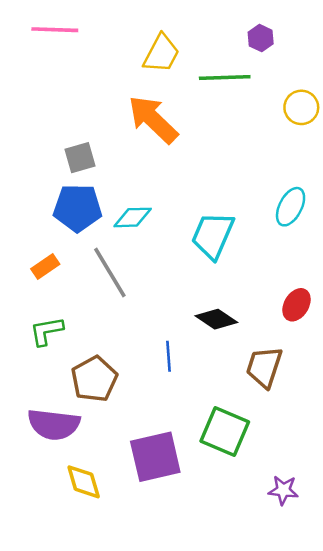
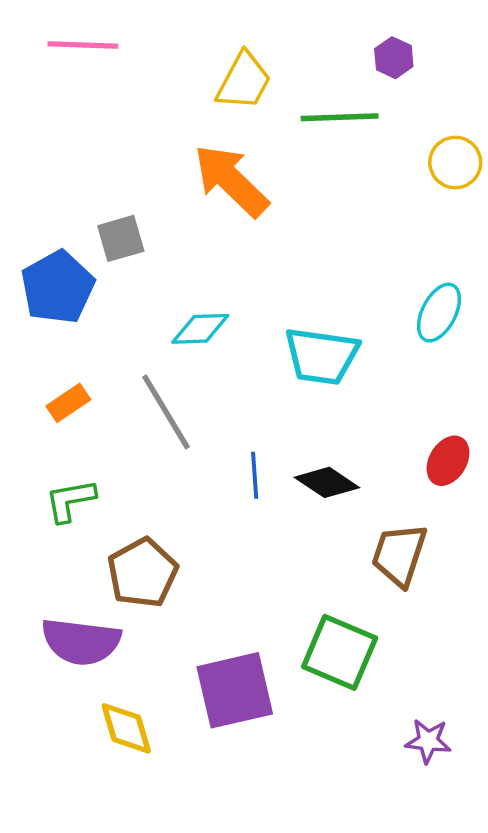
blue pentagon: (78, 208) -> (58, 287), moved, turned -30
cyan trapezoid: (213, 235) -> (321, 356), turned -105
blue line: (169, 356) -> (255, 475), moved

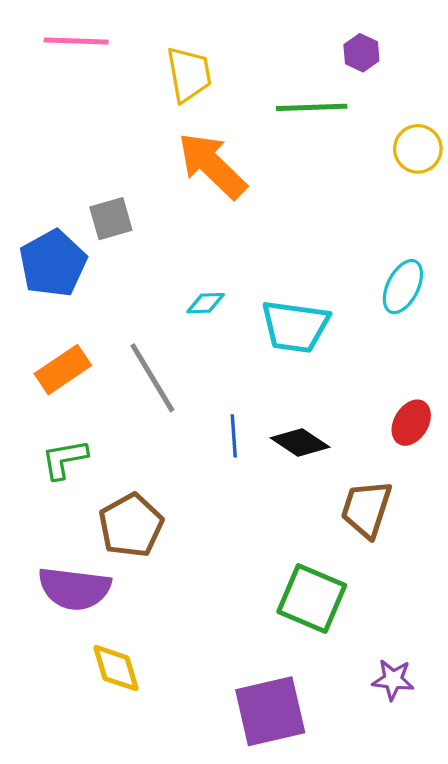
yellow trapezoid: (244, 81) -> (189, 74), moved, turned -38
cyan diamond: (200, 329) -> (206, 303), moved, size x0.7
orange rectangle: (68, 403) -> (63, 370), size x1.4
purple square: (235, 690) -> (270, 711), moved

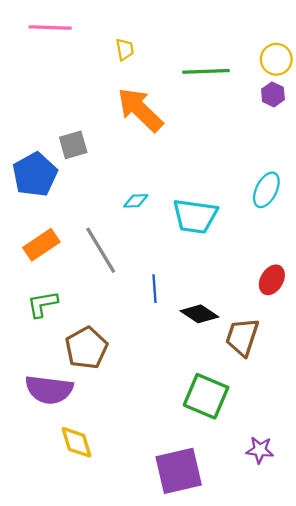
purple hexagon: (361, 53) -> (273, 94), moved
yellow trapezoid: (189, 74) -> (125, 49), size x0.6
yellow circle: (418, 149) -> (276, 59), moved
black diamond: (300, 443) -> (199, 314), moved

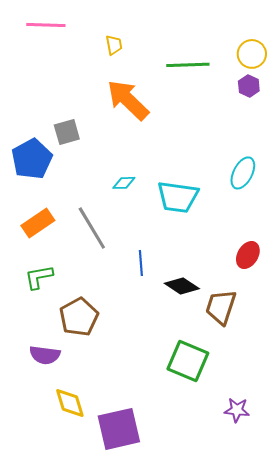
purple semicircle: (49, 390) -> (45, 355), size x0.7
purple square: (179, 471) -> (119, 429), moved

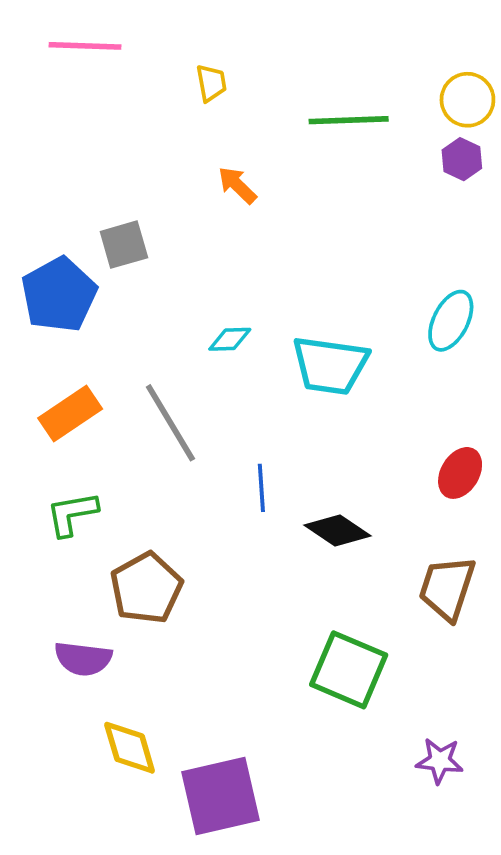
orange arrow: (128, 100) -> (237, 185), size x0.5
brown trapezoid: (221, 307) -> (447, 588), moved

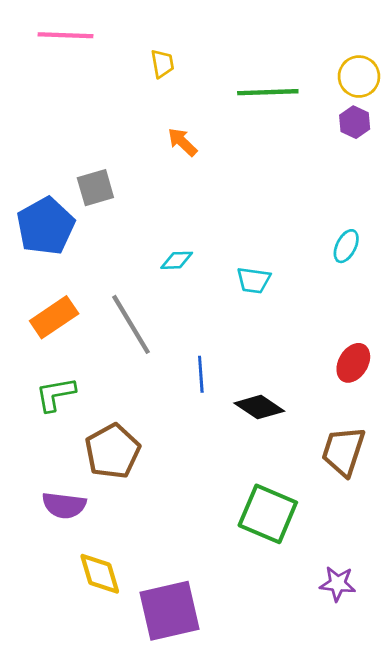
cyan ellipse: (451, 321) -> (346, 246), size x0.7
cyan trapezoid: (330, 365) -> (254, 280), size x0.6

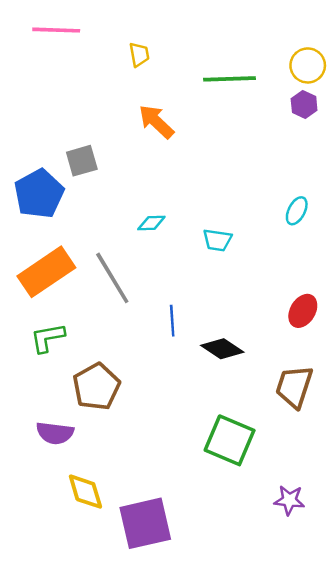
orange arrow: (182, 142) -> (156, 122), size x1.4
orange rectangle: (54, 317) -> (46, 272), size x1.4

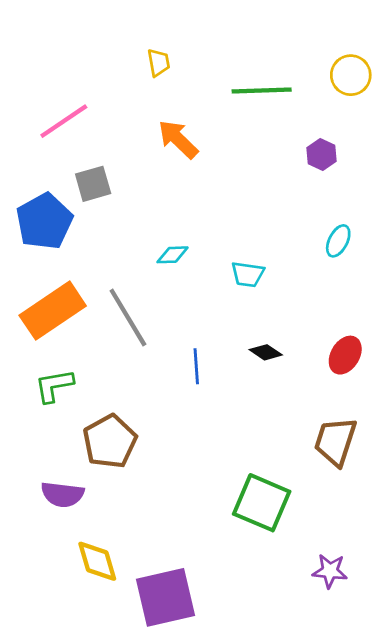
pink line: (56, 30) -> (64, 121), moved, turned -36
purple hexagon: (304, 105) -> (322, 155), moved
black diamond: (222, 349) -> (266, 352), moved, size x0.7

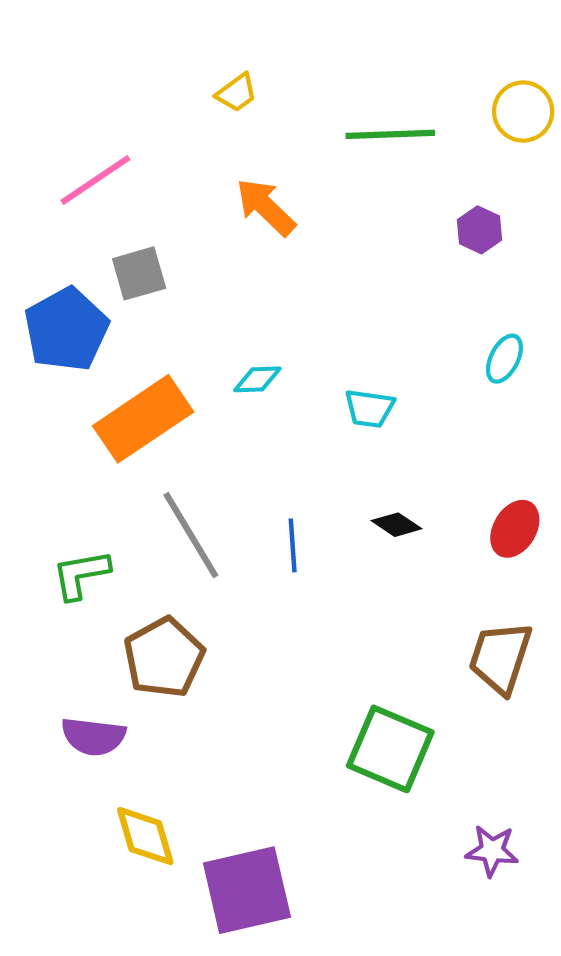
yellow trapezoid: (159, 63) -> (237, 93), turned 64
orange rectangle: (53, 311) -> (143, 419), moved
gray line: (128, 317) -> (191, 535), moved

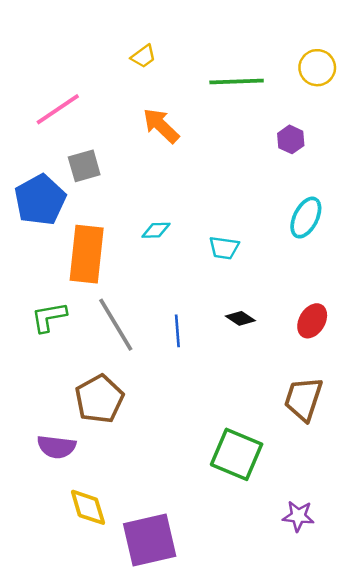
cyan ellipse: (504, 359) -> (306, 218), size x1.4
orange rectangle: (143, 419) -> (87, 254), turned -50
green L-shape: (81, 575) -> (49, 317), moved

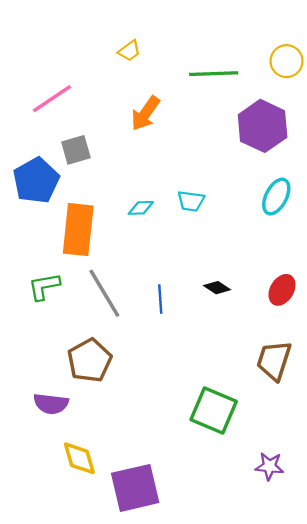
orange arrow: (161, 126) -> (145, 113), turned -99
purple hexagon: (291, 139) -> (263, 126), size x2.0
cyan trapezoid: (224, 248) -> (191, 201), moved

